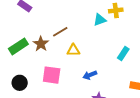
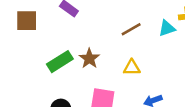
brown line: (60, 32) -> (131, 29), moved

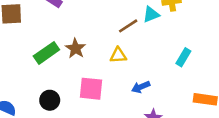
brown line: (131, 29) -> (128, 26), moved

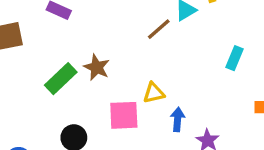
yellow triangle: (118, 55) -> (154, 93), moved
blue arrow: (141, 87) -> (178, 119), moved, turned 126

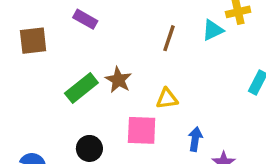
brown line: (159, 29) -> (169, 38), moved, turned -35
yellow triangle: (154, 93) -> (167, 99), moved

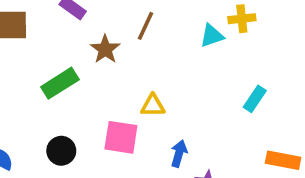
brown line: (169, 38) -> (145, 26), moved
brown star: (118, 80) -> (105, 49), moved

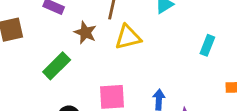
yellow triangle: (153, 105) -> (128, 37), moved, size x1.4

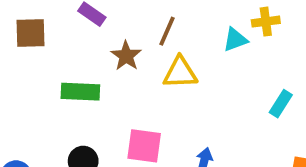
green rectangle: (57, 66) -> (80, 92), turned 36

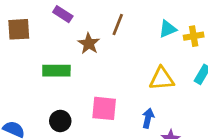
yellow cross: (266, 22) -> (194, 36), moved
yellow triangle: (180, 73) -> (162, 79), moved

